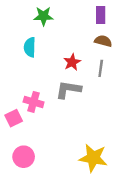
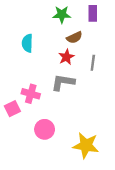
green star: (43, 16) -> (62, 15), moved
brown semicircle: (103, 41) -> (74, 37), moved, turned 140
pink circle: (24, 157) -> (45, 129), moved

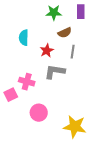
red star: (66, 57) -> (47, 51), moved
gray line: (93, 63) -> (73, 52), moved

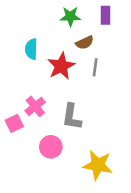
red star: (47, 51) -> (61, 66), size x1.5
gray L-shape: (55, 72) -> (72, 117), moved, turned -90
pink cross: (27, 82) -> (35, 106), turned 35

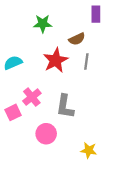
green star: (70, 17) -> (43, 24), moved
cyan semicircle: (31, 49) -> (13, 63), moved, turned 66
yellow star: (98, 165) -> (89, 150), size x0.6

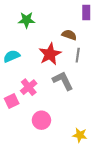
green star: (43, 24) -> (27, 20), moved
brown semicircle: (77, 39) -> (69, 35), turned -136
gray L-shape: (65, 106) -> (63, 81), moved, turned 145

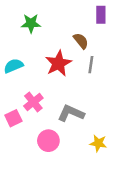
brown semicircle: (69, 35) -> (81, 41), turned 32
gray L-shape: (63, 81) -> (71, 113), moved, turned -40
yellow star: (80, 135) -> (98, 143), moved

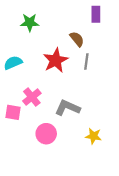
pink square: (13, 118) -> (13, 112), turned 35

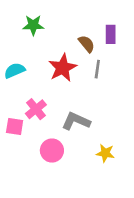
purple rectangle: (96, 14) -> (111, 34), moved

